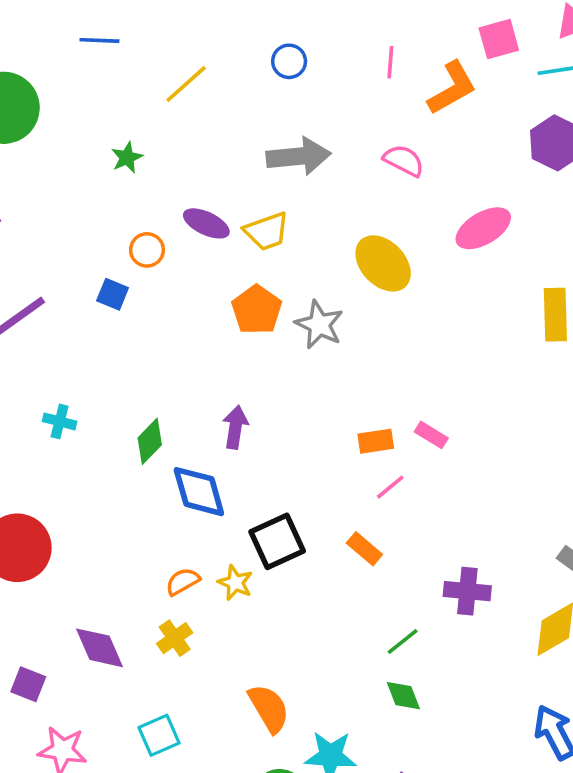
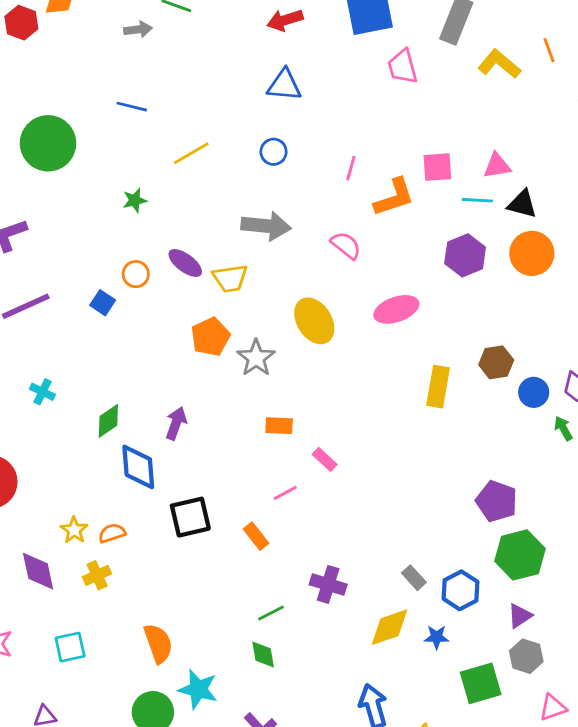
orange rectangle: (376, 441) -> (279, 426), moved
yellow star: (235, 583) -> (74, 530), moved

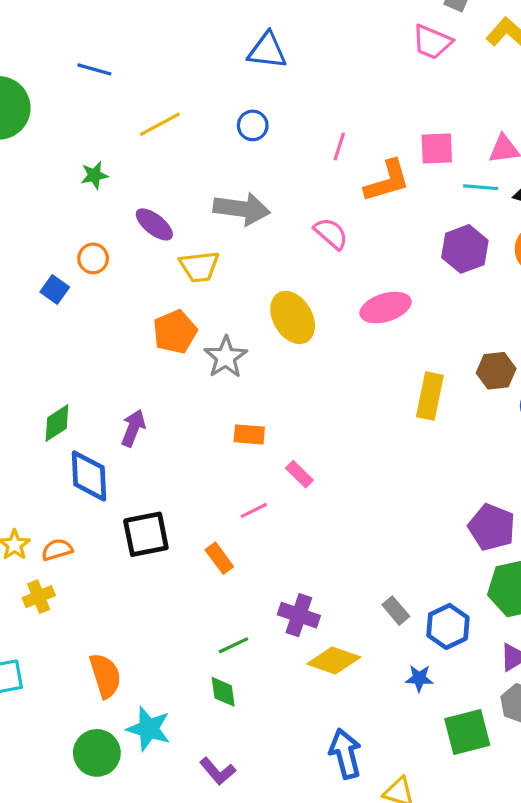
pink trapezoid: (403, 67) -> (432, 42), moved, turned -54
purple ellipse: (185, 263) -> (154, 224), moved
yellow diamond: (390, 627) -> (334, 660), moved, turned 36

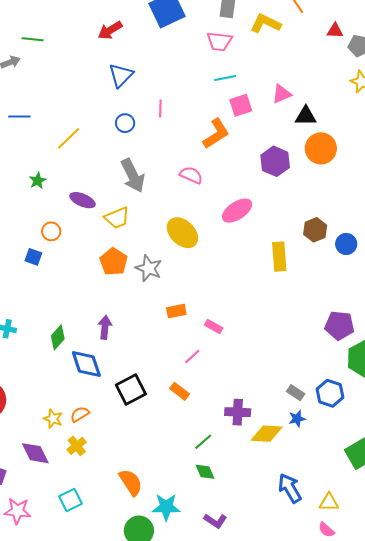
blue triangle: (267, 51) -> (121, 75), turned -36
pink line: (339, 147) -> (160, 108), moved
cyan line: (481, 187) -> (225, 78), moved
gray arrow: (242, 209) -> (133, 176), turned 72
blue star: (419, 678) -> (297, 419), moved

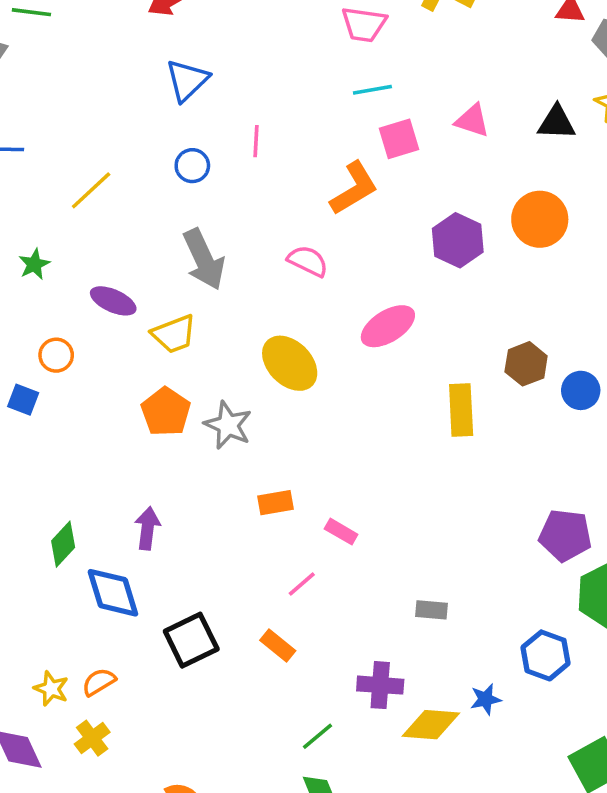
pink triangle: (282, 94) -> (472, 121), turned 40
black triangle: (306, 116) -> (557, 123), moved
gray rectangle: (296, 393) -> (432, 610), moved, turned -30

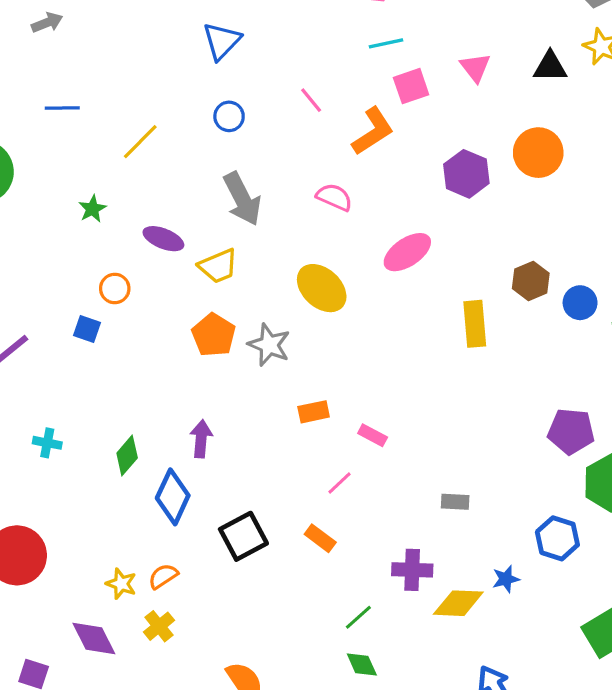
pink triangle: (472, 121) -> (475, 67), turned 36
pink line: (256, 141) -> (311, 100), moved, turned -40
blue diamond: (113, 593) -> (173, 497), turned 44

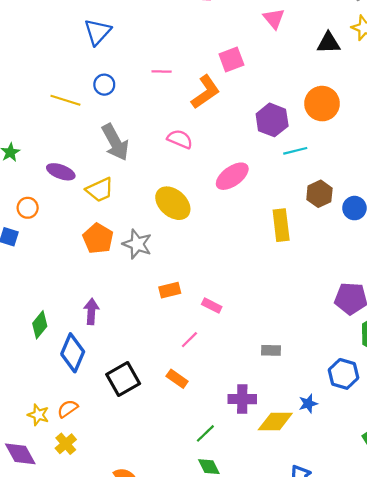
cyan line: (386, 43) -> (295, 151), moved
pink triangle: (475, 67) -> (274, 19), moved
pink line: (311, 100) -> (162, 71), turned -48
yellow line: (140, 142) -> (65, 100), moved, turned 64

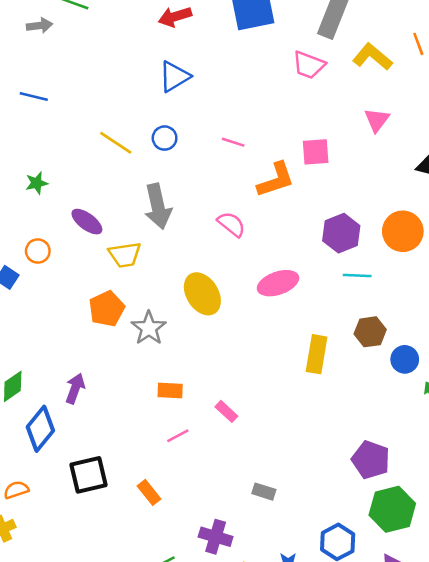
pink rectangle: (212, 305) -> (226, 411), moved
pink line: (189, 340) -> (178, 436), moved

